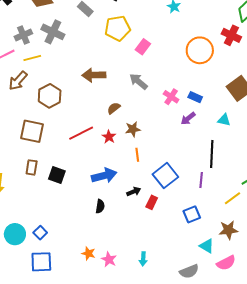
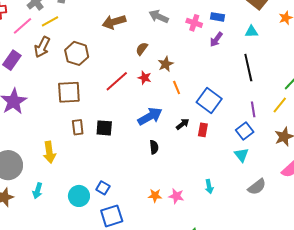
purple line: (201, 180) -> (253, 109), moved
cyan triangle: (207, 246) -> (241, 155), moved, turned 35

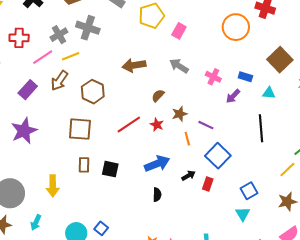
blue rectangle: (218, 17) -> (245, 77), moved
purple line: (253, 109) -> (206, 125), moved, turned -63

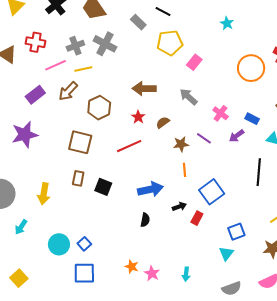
red star: (157, 125) -> (138, 117), moved
purple line: (206, 125) -> (204, 138), moved

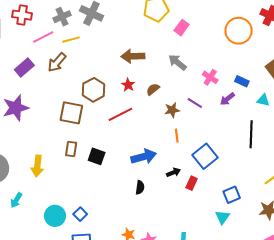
brown hexagon: (99, 108) -> (94, 90), moved

